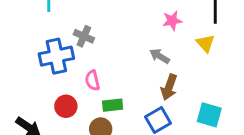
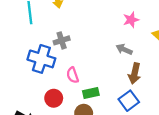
gray cross: (84, 36) -> (62, 40), turned -35
blue cross: (56, 56) -> (41, 59), turned 36

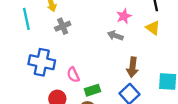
gray cross: (62, 40) -> (63, 26), moved
gray arrow: (124, 49) -> (115, 36), moved

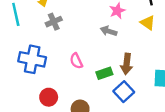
pink semicircle: (73, 75) -> (76, 61), moved
green rectangle: (93, 90) -> (104, 73), moved

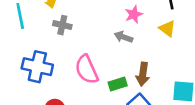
gray cross: (54, 22) -> (62, 25), turned 35
pink semicircle: (76, 61) -> (87, 70), size x1.6

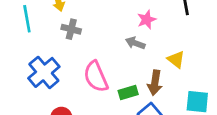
yellow triangle: (167, 29) -> (176, 59), moved
blue cross: (37, 67) -> (44, 72), turned 36

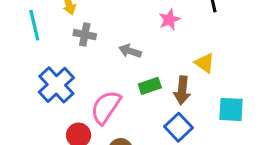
gray arrow: (135, 43) -> (130, 51), moved
pink semicircle: (96, 77) -> (106, 107), moved, turned 60
green rectangle: (128, 93) -> (150, 86), moved

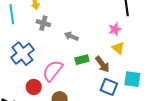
pink star: (169, 20) -> (115, 29), moved
brown arrow: (182, 90) -> (102, 64), turned -48
blue square: (178, 127) -> (109, 87), moved, turned -30

